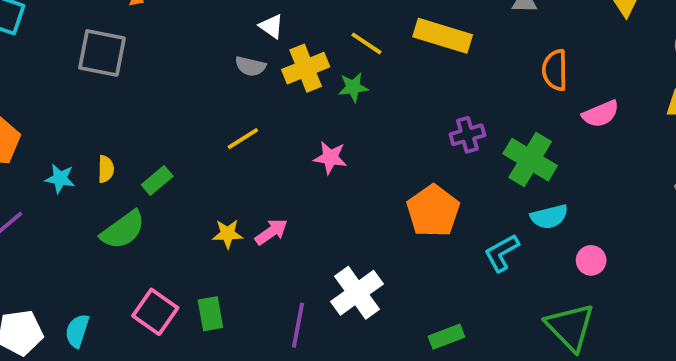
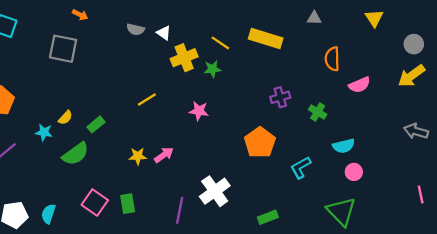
gray semicircle: (250, 66) -> (136, 29), moved
green cross: (530, 160) -> (318, 112), size x0.6
yellow semicircle: (106, 169) -> (65, 118), turned 42
cyan star: (60, 179) -> (44, 132), moved
cyan semicircle: (549, 217) -> (344, 146), moved

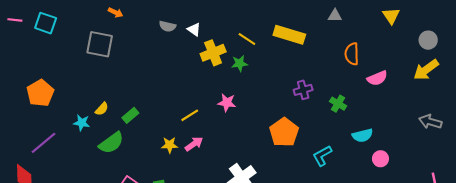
yellow line: (147, 100) -> (190, 115), moved
pink circle: (354, 172) -> (380, 159), moved

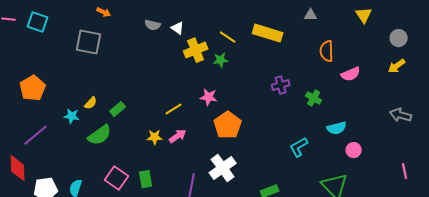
yellow arrow: (426, 70) -> (397, 66), size x0.7
orange pentagon: (284, 132) -> (228, 125), moved

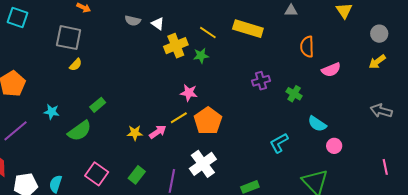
yellow semicircle: (91, 103) -> (76, 65), moved
yellow line: (174, 109) -> (179, 118), moved
cyan semicircle: (337, 128) -> (317, 124), turned 48
green rectangle: (146, 179) -> (137, 175), moved, turned 48

